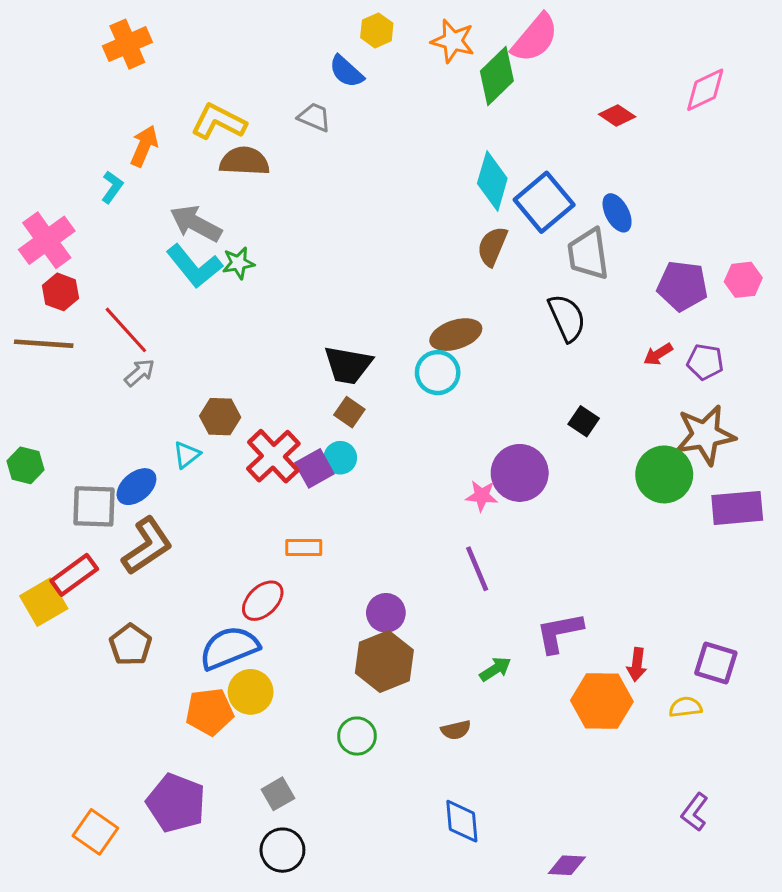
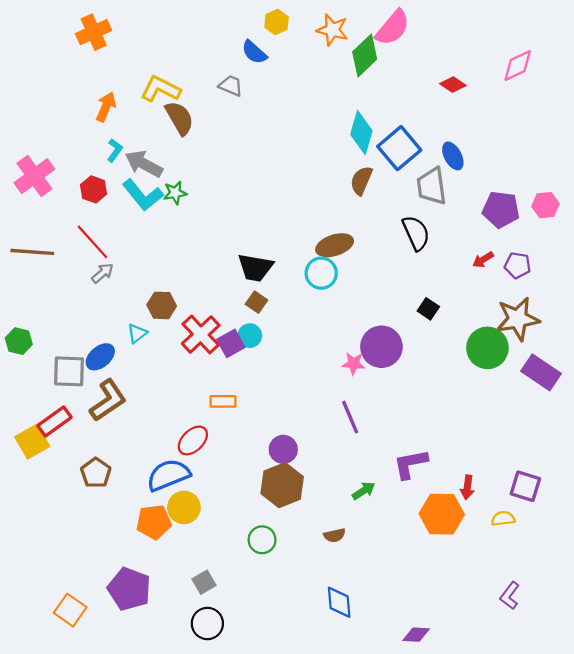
brown semicircle: (244, 161) -> (179, 118), turned 57
cyan L-shape: (112, 187) -> (115, 150), moved
red hexagon: (60, 292) -> (94, 189), moved
purple rectangle: (737, 508) -> (541, 372), turned 39

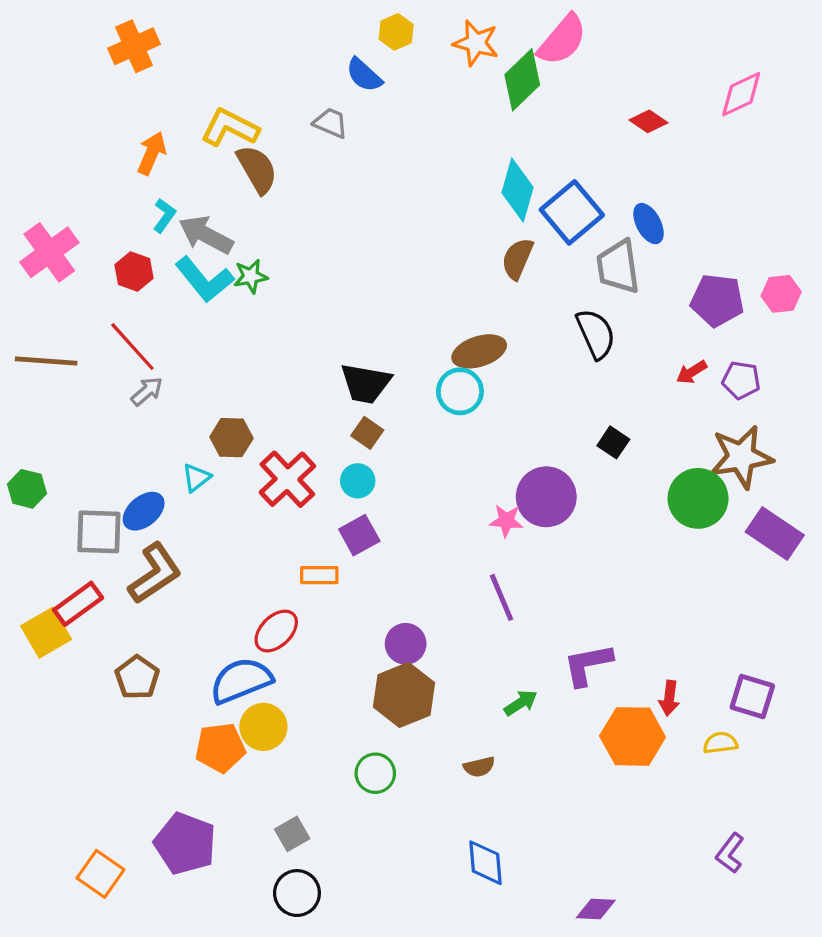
purple square: (231, 343) -> (359, 535), moved

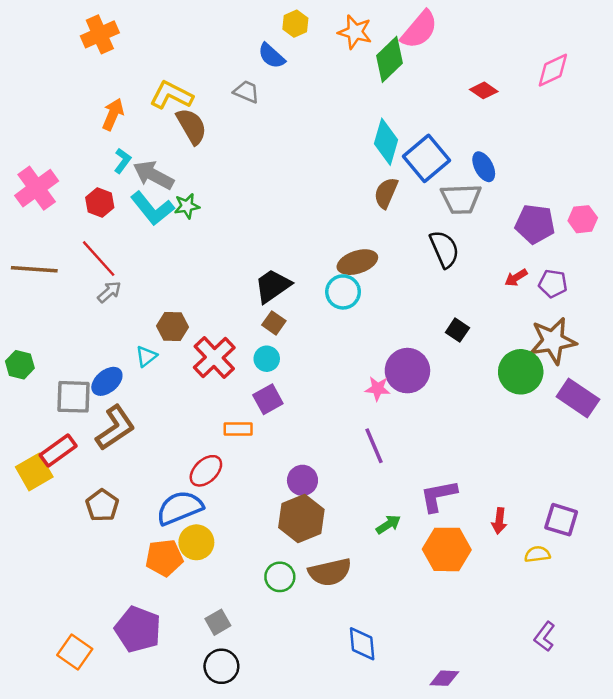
gray trapezoid: (618, 267) -> (461, 199), turned -84
black trapezoid: (366, 383) -> (273, 286), turned 135
orange hexagon: (633, 736) -> (447, 549), moved
brown semicircle: (479, 767) -> (330, 572), moved, size x1.8

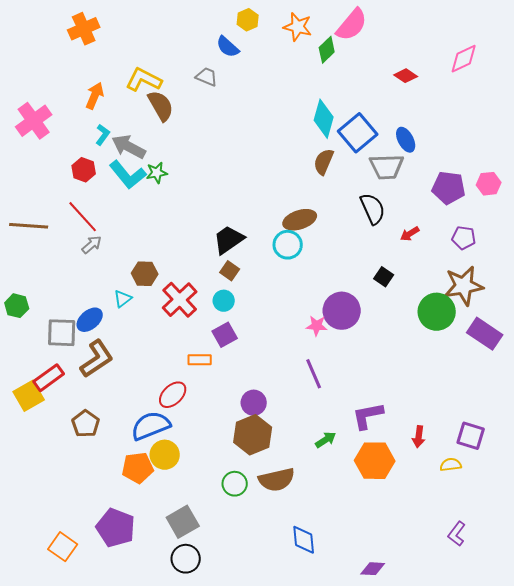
green diamond: (390, 59) -> (327, 50), size x0.7
pink cross: (37, 188) -> (34, 121), moved
red arrow: (516, 278) -> (410, 234), moved
gray square: (218, 622) -> (183, 522), size x1.5

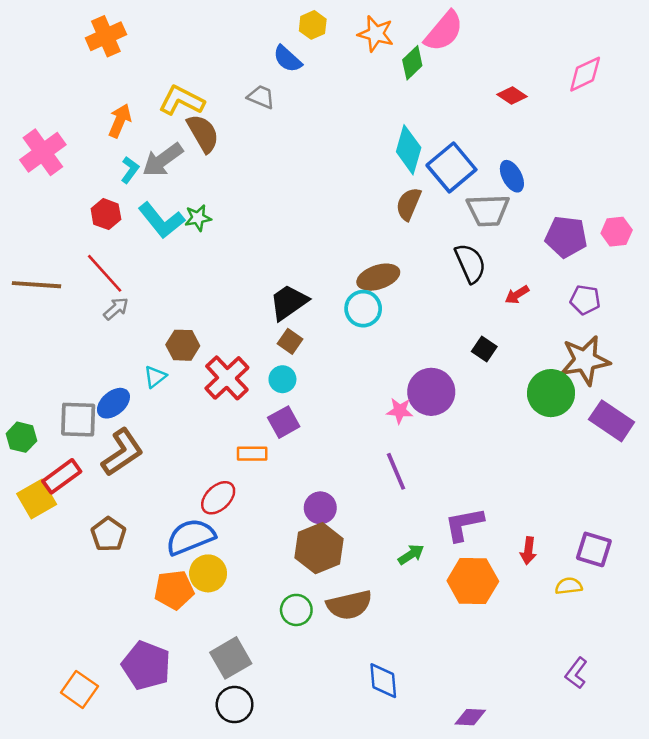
gray arrow: (129, 147) -> (163, 160), moved, turned -64
green hexagon: (17, 306) -> (21, 437), moved

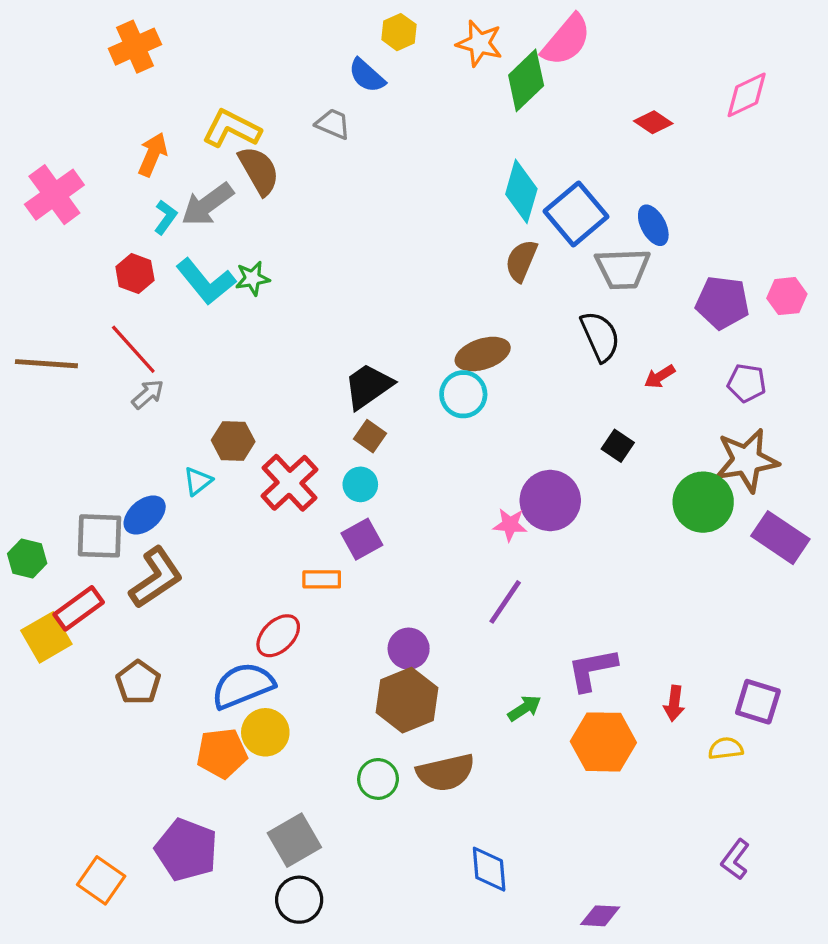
green diamond: (412, 63) -> (526, 80), size x1.4
purple line: (396, 471) -> (505, 602), turned 57

